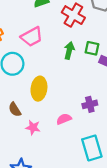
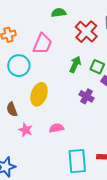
pink trapezoid: (32, 37) -> (42, 44), turned -50
purple cross: (90, 104) -> (87, 96), moved, turned 32

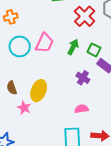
pink trapezoid: (42, 44) -> (44, 43), moved
yellow ellipse: (39, 94) -> (39, 91), moved
pink semicircle: (57, 128) -> (81, 109), moved

